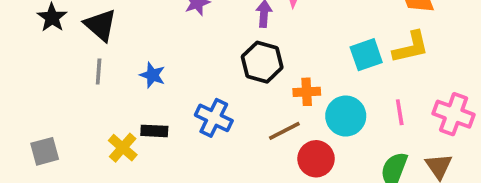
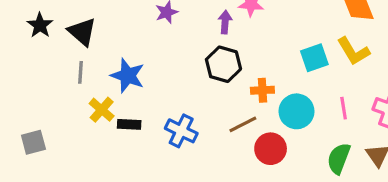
yellow L-shape: (411, 47) -> (353, 51), turned 72
blue star: (152, 75) -> (128, 76), size x1.5
blue cross: (214, 118) -> (181, 131), moved
yellow cross: (123, 148) -> (102, 110), moved

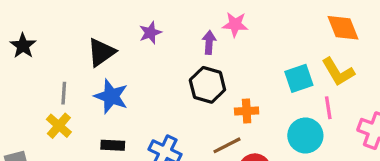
black triangle: (82, 32) -> (101, 52), moved, turned 44
pink line: (344, 108) -> (328, 108), moved
yellow cross: (102, 110) -> (59, 126), moved
cyan circle: (297, 111) -> (305, 135), moved

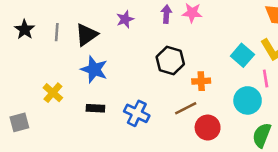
purple arrow: (209, 42) -> (166, 14), moved
cyan square: (299, 78) -> (242, 55), turned -30
gray line: (64, 93) -> (57, 32), moved

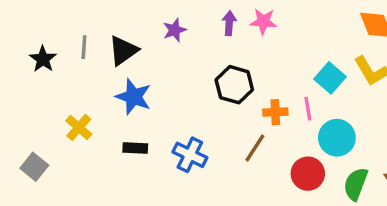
black star: (25, 30) -> (43, 59), moved
pink line: (266, 79) -> (308, 109), moved
brown line: (186, 108) -> (255, 148), turned -30
gray square: (19, 122) -> (34, 167), turned -36
red circle: (208, 128) -> (308, 174), moved

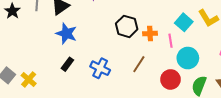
orange cross: (275, 112) -> (150, 34), moved
yellow cross: (79, 127) -> (29, 79), moved
black rectangle: (135, 148) -> (67, 64), turned -56

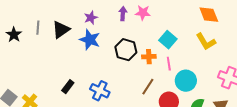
cyan square: (184, 22) -> (168, 40), moved
blue star: (66, 34) -> (90, 40), moved
brown line: (139, 64) -> (148, 87), moved

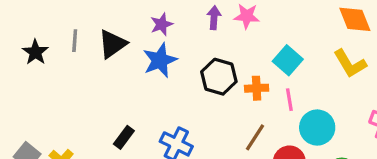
blue star: (90, 40) -> (160, 60), turned 30

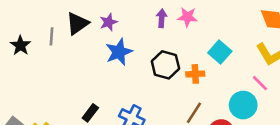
purple star: (162, 24) -> (108, 22), moved
black triangle: (112, 44) -> (77, 23), moved
pink line: (289, 100) -> (260, 83), moved, turned -36

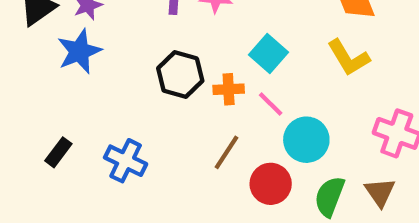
blue star: (119, 52) -> (79, 51), moved
pink line: (260, 83) -> (271, 104), moved

